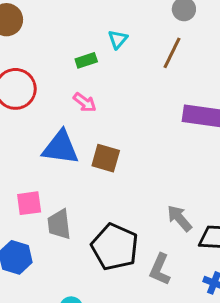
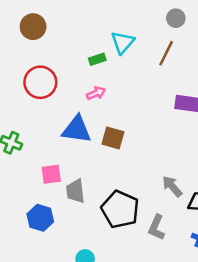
cyan triangle: (118, 39) -> (123, 42), size x1.5
pink arrow: (85, 102) -> (96, 93), turned -60

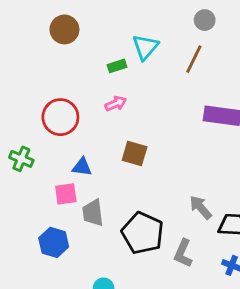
brown circle: (33, 27) -> (64, 29), moved
red circle: (40, 82) -> (60, 117), moved
blue triangle: (77, 129) -> (82, 167), moved, size x0.6

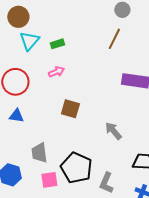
cyan triangle: (145, 47) -> (29, 41), moved
blue triangle: (82, 167) -> (16, 116), moved
pink square: (66, 194) -> (49, 180), moved
gray arrow: (201, 207) -> (113, 131), moved

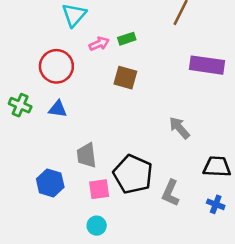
green rectangle: (57, 44) -> (127, 39), moved
pink arrow: (56, 72) -> (99, 44), moved
brown square: (70, 109) -> (125, 78), moved

